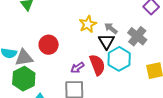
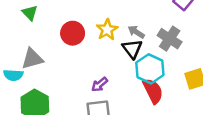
red circle: (49, 45) -> (73, 33), moved
gray triangle: (24, 58) -> (32, 59), moved
red semicircle: (97, 65) -> (153, 91), moved

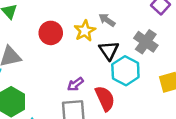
gray arrow: (136, 32) -> (107, 20), moved
red semicircle: (153, 91) -> (105, 98), moved

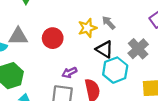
red circle: (51, 33) -> (53, 38), moved
black triangle: (109, 50) -> (104, 49), turned -36

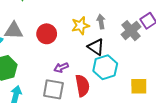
gray arrow: (109, 23) -> (101, 22), turned 32
gray cross: (138, 49) -> (131, 31), moved

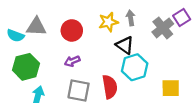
purple arrow: (61, 68) -> (72, 61), moved

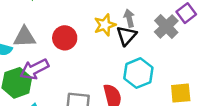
black triangle: (125, 45) -> (127, 36), moved, turned 42
purple arrow: (72, 61) -> (34, 69), moved, size x1.6

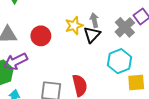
cyan hexagon: (138, 73) -> (120, 61), moved

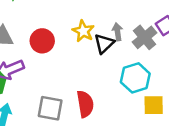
gray arrow: (94, 20) -> (117, 32), moved
yellow star: (74, 26) -> (83, 31), turned -30

